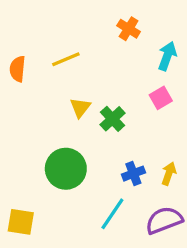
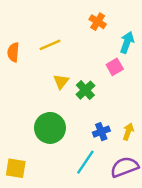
pink square: (161, 98) -> (115, 67), moved

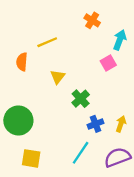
orange semicircle: (13, 52) -> (22, 62), moved
green cross: (85, 90) -> (81, 99), moved
green circle: (50, 128) -> (18, 120), moved
yellow square: (16, 168) -> (31, 158), moved

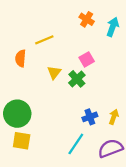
cyan arrow: (120, 40) -> (113, 27), moved
pink square: (108, 63) -> (87, 59), moved
green cross: (81, 99) -> (77, 79), moved
yellow square: (31, 158) -> (22, 141), moved

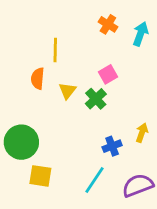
yellow line: (44, 40) -> (55, 50), turned -66
orange semicircle: (20, 58) -> (38, 78), moved
yellow arrow: (114, 117) -> (142, 133), moved
yellow square: (22, 141) -> (40, 176), moved

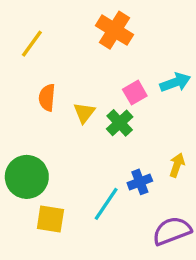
orange cross: (108, 24) -> (115, 30), moved, size x1.5
cyan arrow: (140, 34) -> (175, 82), moved, turned 50
yellow line: (55, 50) -> (32, 44), moved, turned 35
cyan line: (94, 180) -> (106, 204), moved

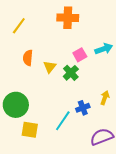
orange cross: (115, 30) -> (68, 18), turned -30

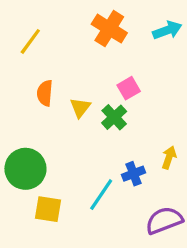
orange cross: (68, 18) -> (109, 29), turned 30
cyan arrow: (104, 49) -> (167, 30), moved

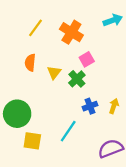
orange cross: (109, 29) -> (71, 32), moved
yellow line: (30, 41) -> (36, 28), moved
blue cross: (133, 174) -> (90, 106), moved

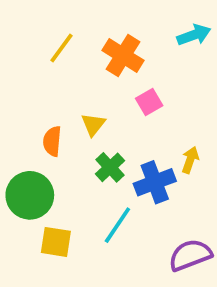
orange semicircle: (30, 63) -> (52, 141), moved
green cross: (77, 79) -> (110, 167), moved
blue cross: (90, 106) -> (155, 182), size x1.5
yellow arrow: (114, 106) -> (190, 160), moved

